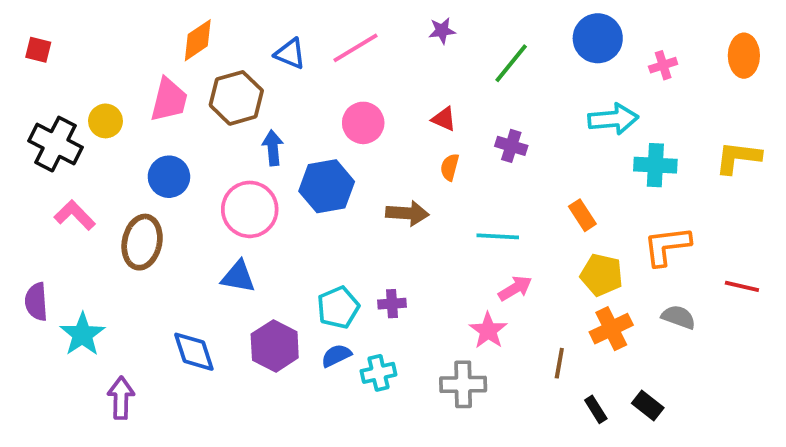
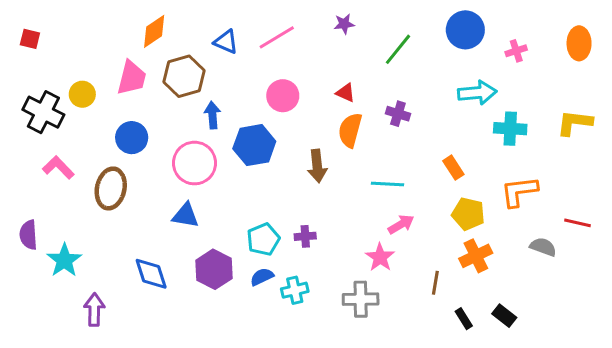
orange semicircle: (450, 167) -> (350, 130), size x1.6
brown arrow: (407, 213) -> (317, 166), turned 80
gray semicircle: (678, 317) -> (543, 247), moved

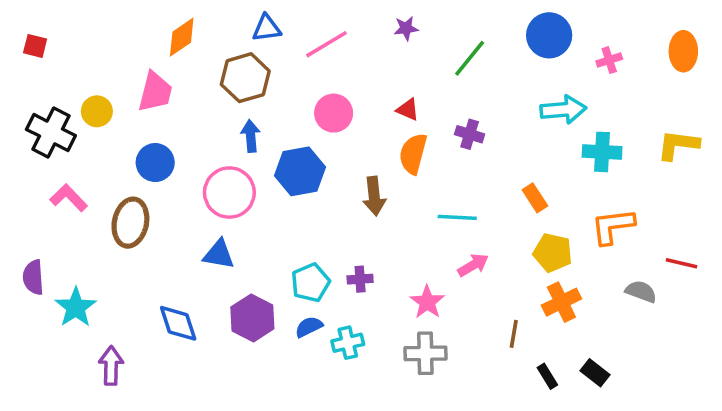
blue triangle: (226, 42) -> (266, 28), moved, turned -30
brown hexagon: (184, 76) -> (245, 78), moved
pink star: (380, 257) -> (427, 302), moved

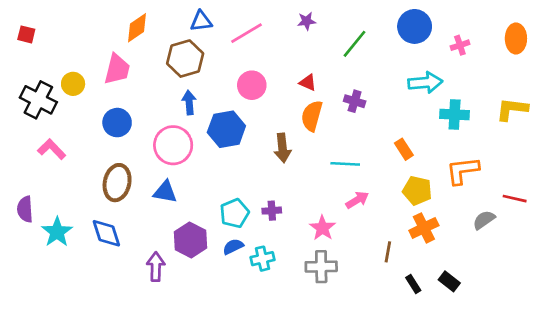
brown ellipse: (130, 223) -> (117, 183), moved
gray semicircle: (641, 291) -> (484, 220), turned -55
blue diamond: (178, 323) -> (106, 233), moved
purple arrow: (111, 366) -> (156, 267), moved

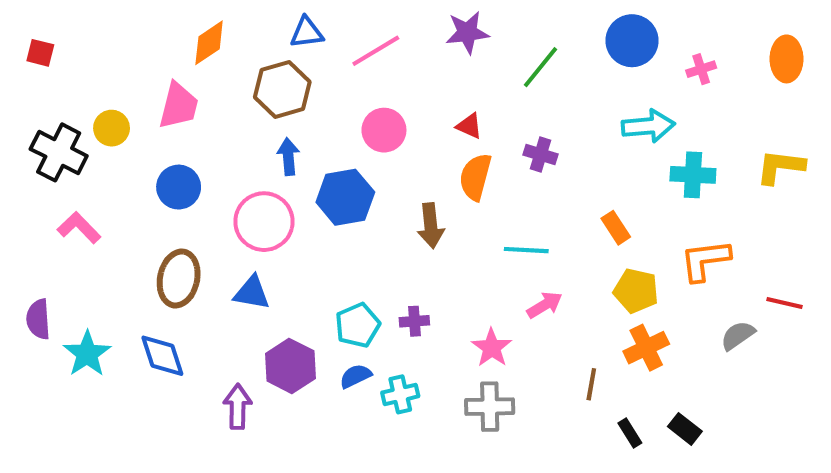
purple star: (306, 21) -> (467, 33), size x1.5

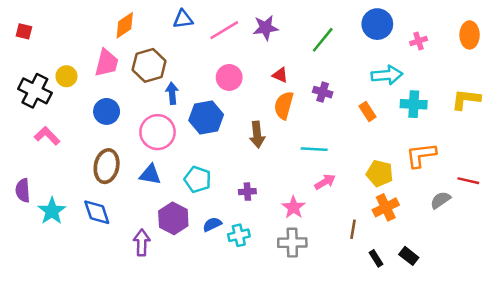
purple star: (467, 33) -> (266, 28), moved
brown hexagon: (282, 89) -> (149, 65), moved
orange rectangle: (616, 228) -> (368, 111), moved
cyan pentagon: (358, 325) -> (198, 179), moved, turned -30

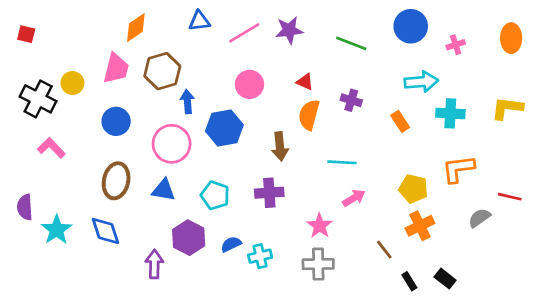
green line: (323, 40) -> (351, 43), turned 72
purple cross: (247, 192) -> (269, 193), moved, size x1.5
brown line: (353, 229) -> (384, 250), turned -48

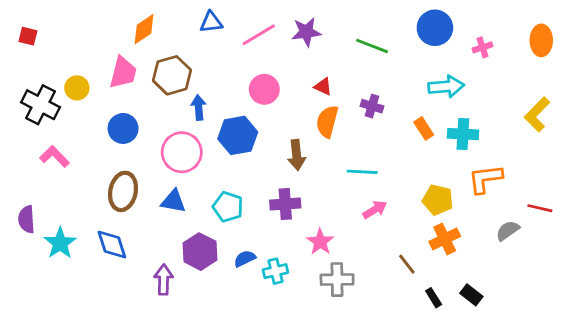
yellow L-shape: (507, 108) -> (537, 114), turned -52
cyan cross: (450, 113) -> (463, 134), moved
pink star: (320, 226) -> (320, 242), moved

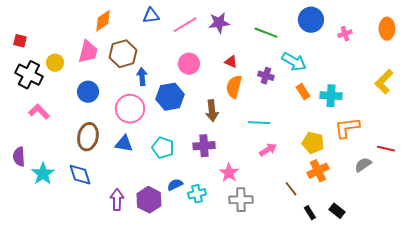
red square: (28, 36) -> (20, 41), moved
cyan arrow: (446, 87) -> (294, 62), moved, turned 35
purple hexagon: (200, 252) -> (149, 200), moved

